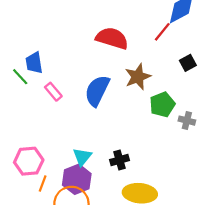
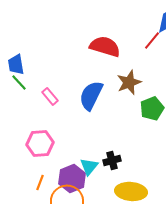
blue trapezoid: (34, 63) -> (16, 64), moved
cyan triangle: (82, 157) -> (89, 166), moved
pink hexagon: (29, 161) -> (40, 143), moved

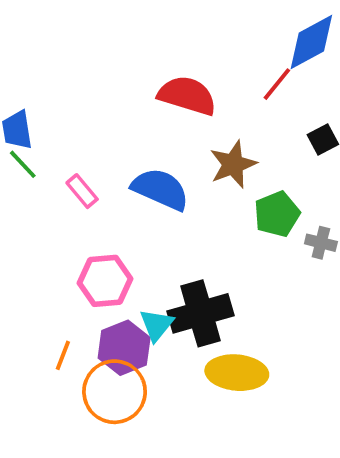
blue semicircle: (91, 95) -> (160, 189), turned 88
pink hexagon: (40, 143) -> (105, 281), moved
black cross: (112, 160) -> (201, 313), size x1.8

